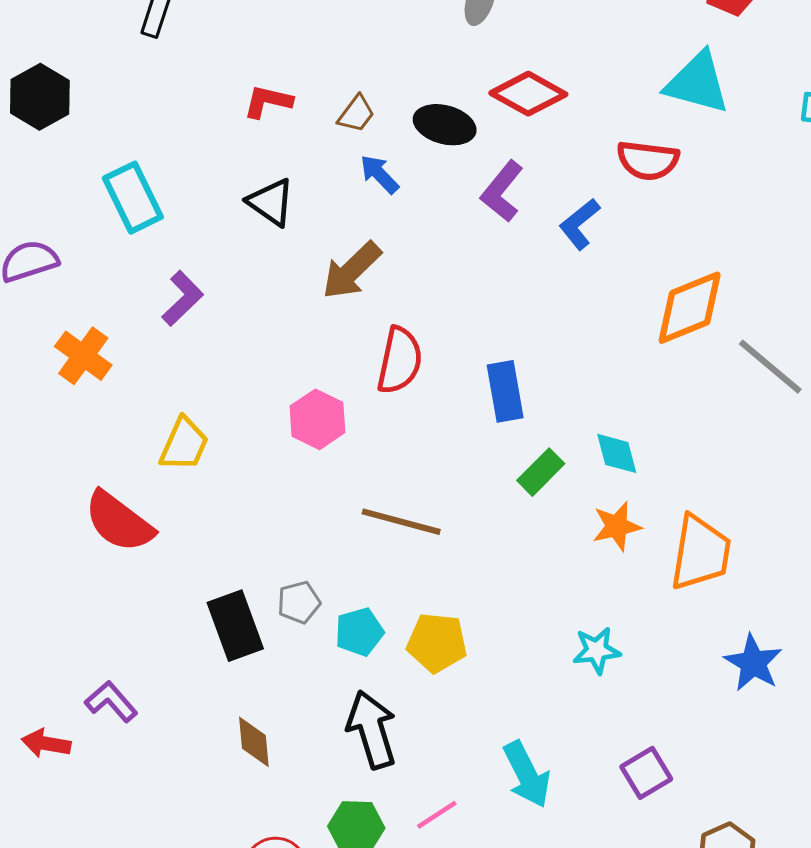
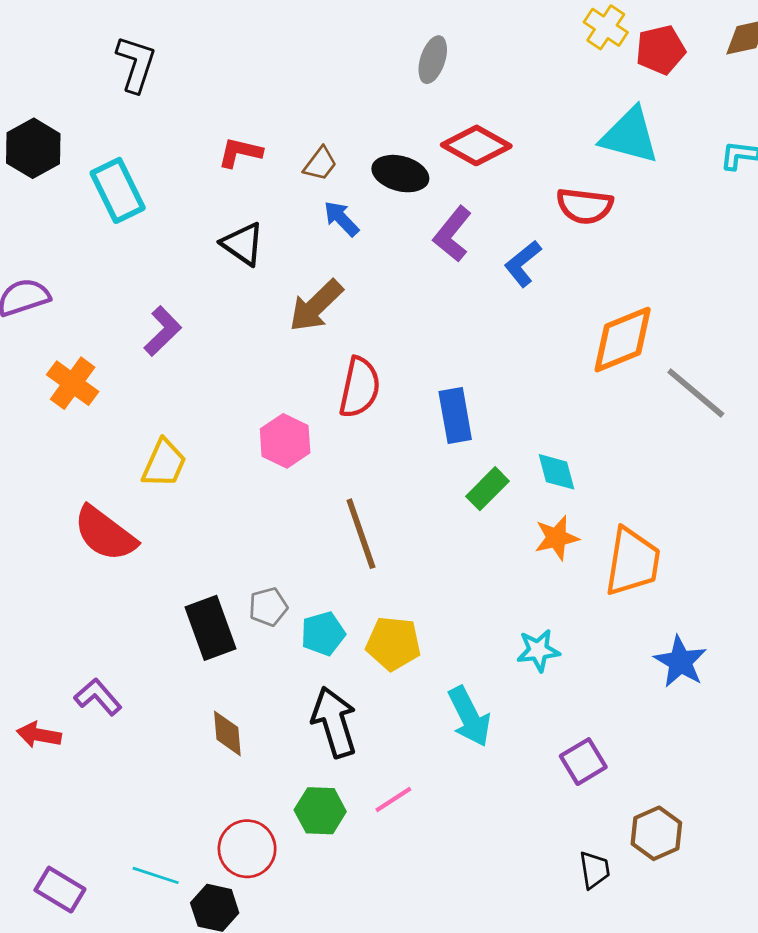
cyan rectangle: (133, 198) -> (118, 190), moved
brown line: (401, 522) -> (361, 534), turned 56
cyan arrow: (527, 774) -> (469, 717), moved

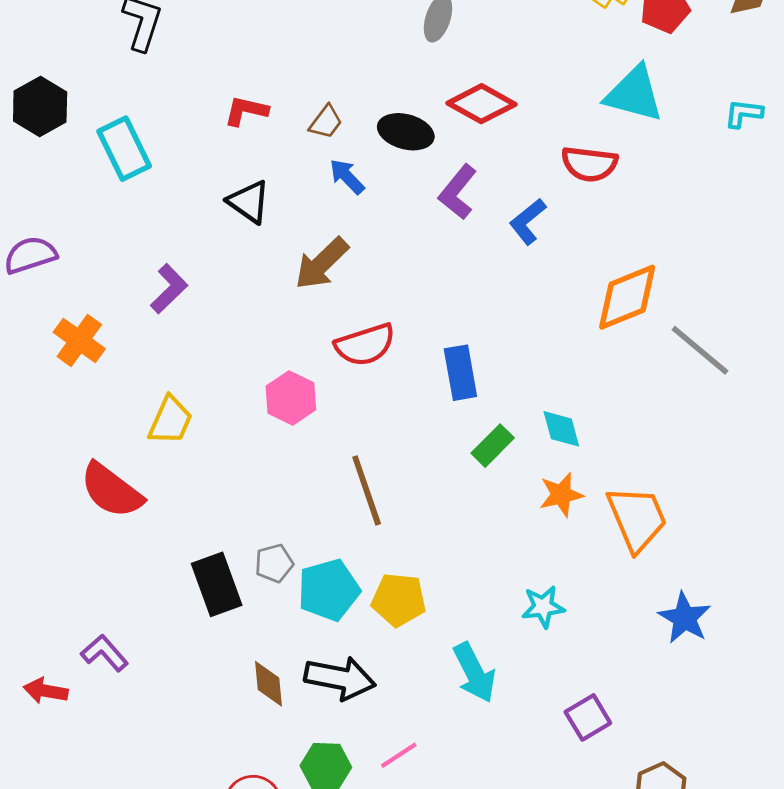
red semicircle: (360, 387) -> (365, 345), turned 60
orange trapezoid: (632, 562) -> (637, 518), turned -32
cyan pentagon: (323, 634) -> (329, 590), size x1.4
black arrow: (334, 722) -> (340, 678), turned 118
brown diamond: (227, 733) -> (268, 684), moved

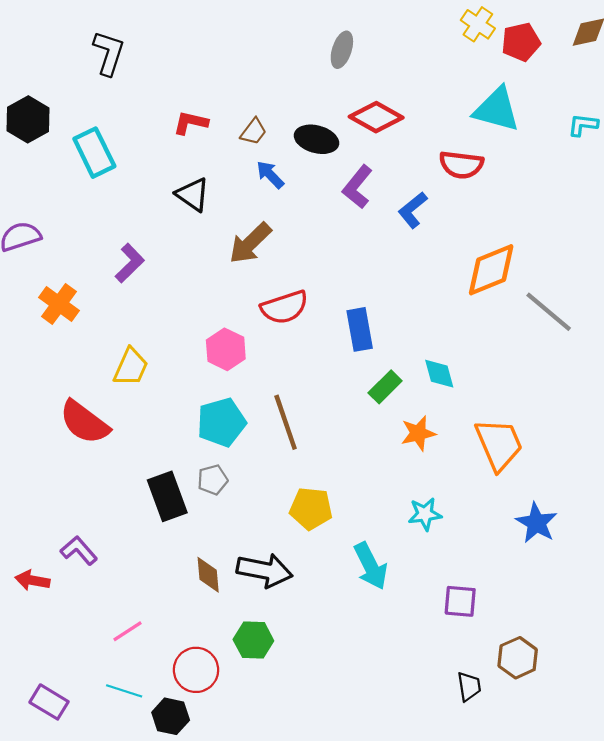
orange star: (561, 495) -> (418, 433), moved
cyan pentagon: (329, 590) -> (221, 422), moved
purple square: (588, 717) -> (460, 601), turned 36
pink line: (399, 755) -> (127, 631), moved

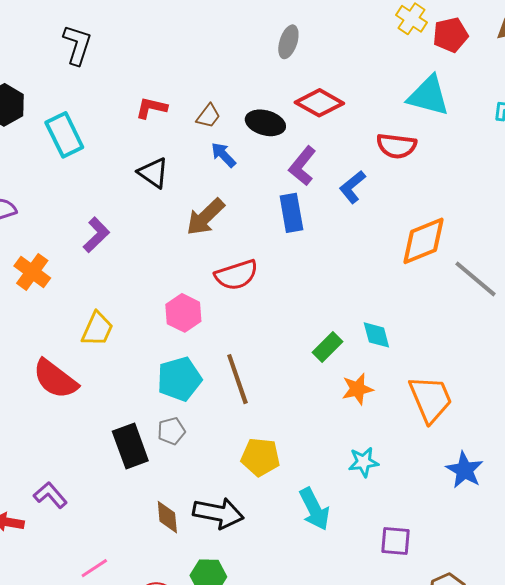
blue rectangle: (360, 329) -> (291, 213), moved

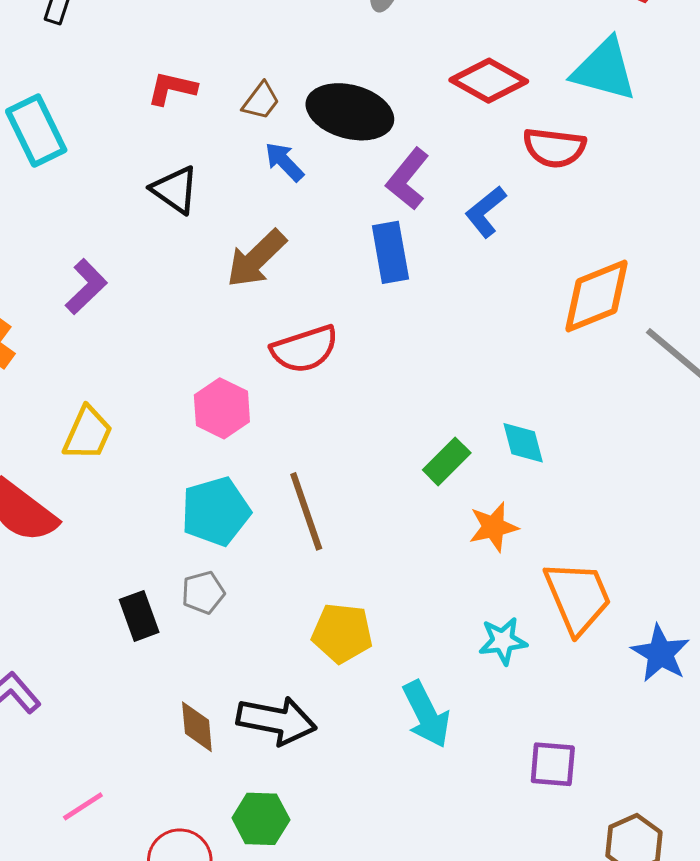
red diamond: (319, 103) -> (489, 81), moved
black ellipse: (265, 123) -> (350, 112), size x1.4
orange trapezoid: (431, 399) -> (578, 597), moved
black rectangle: (130, 446) -> (139, 616), size x0.7

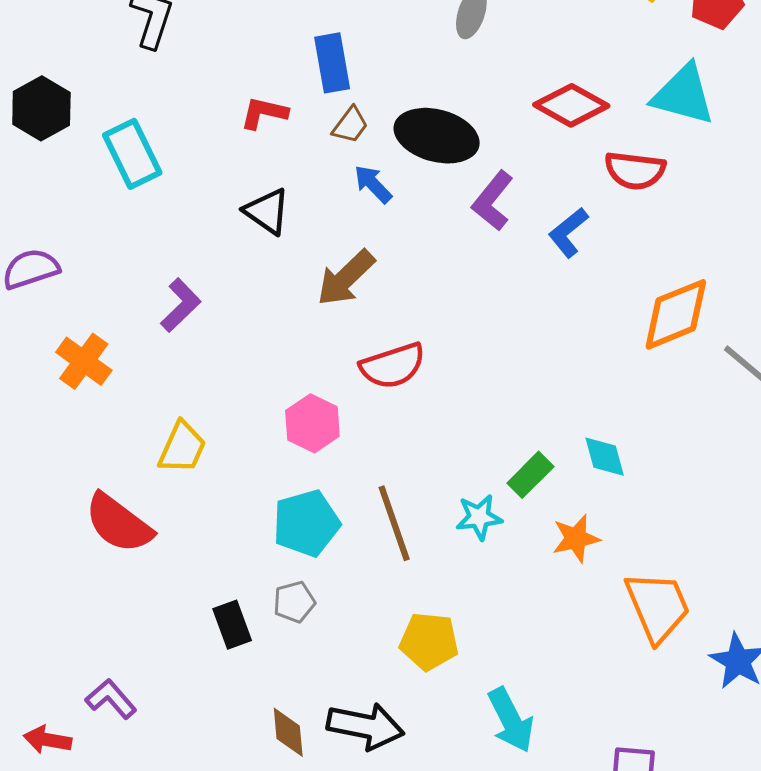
blue rectangle: (390, 252) -> (332, 63), moved
cyan star: (503, 641) -> (479, 517), moved

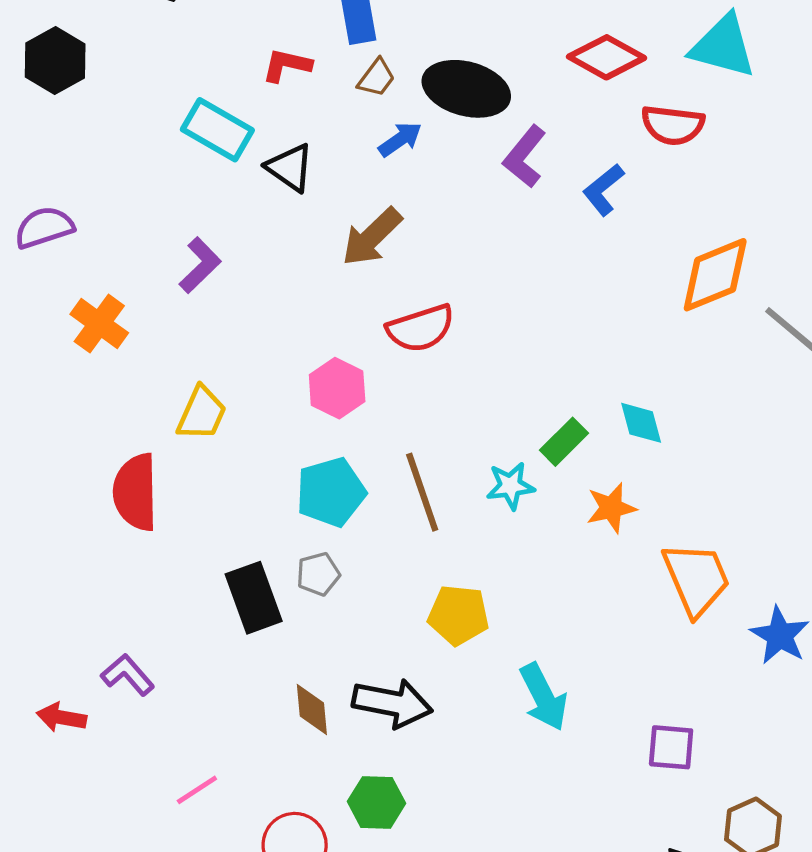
cyan rectangle: (132, 154) -> (217, 130), moved, turned -34
blue arrow: (373, 184) -> (400, 139), turned 99
red semicircle: (119, 523) -> (135, 492), turned 52
black rectangle: (232, 625) -> (254, 598), size x1.4

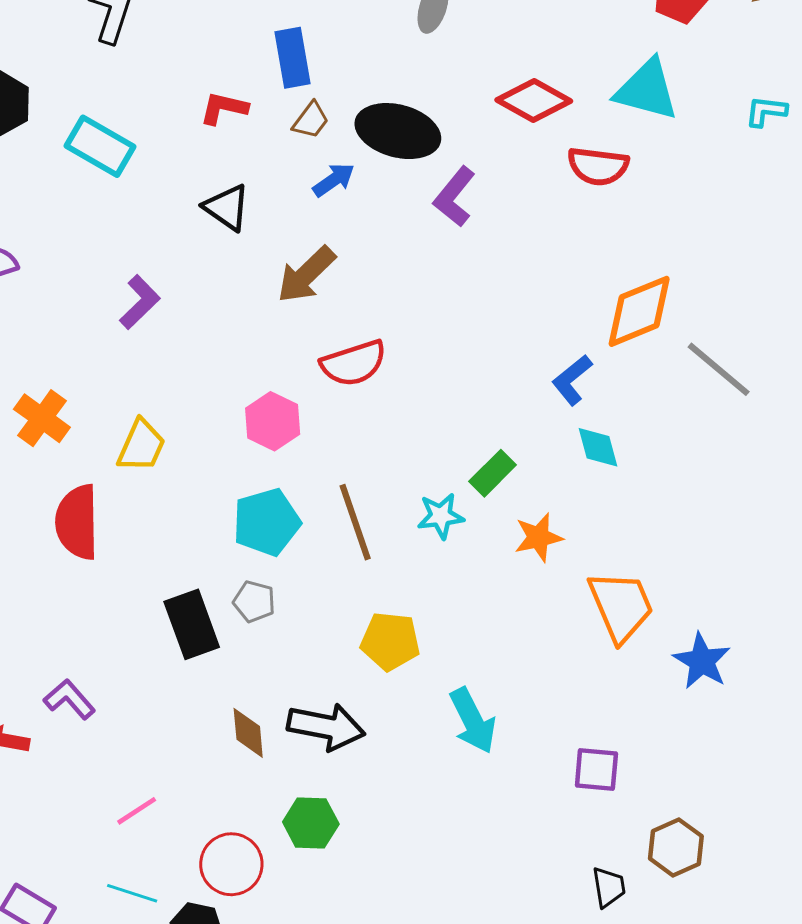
cyan rectangle: (217, 130) -> (100, 146), moved
blue L-shape: (603, 190) -> (572, 380), moved
orange cross: (99, 324) -> (42, 418), moved
cyan diamond: (641, 423) -> (598, 447), moved
gray pentagon: (318, 574) -> (254, 602), turned 30

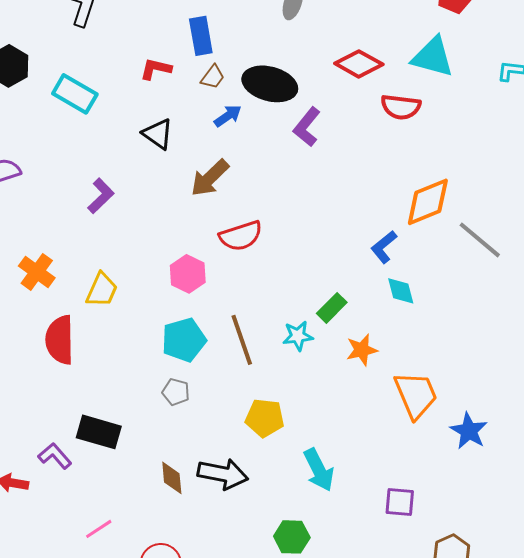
black rectangle: (192, 624) -> (99, 432), moved, turned -54
green hexagon: (311, 823) -> (292, 537), moved

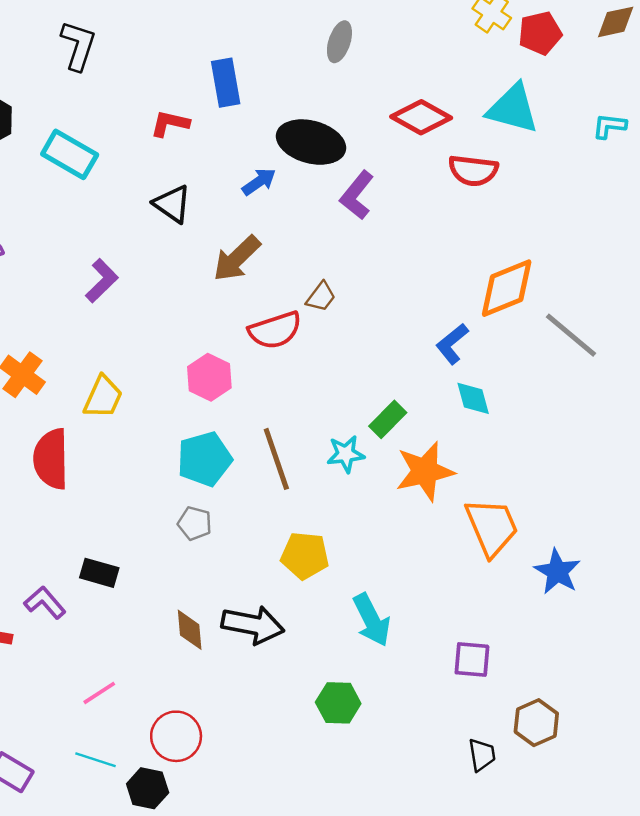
brown trapezoid: (213, 77) -> (321, 297), moved
orange star: (362, 350) -> (425, 471), size x1.5
black rectangle: (99, 432) -> (99, 573), size x0.7

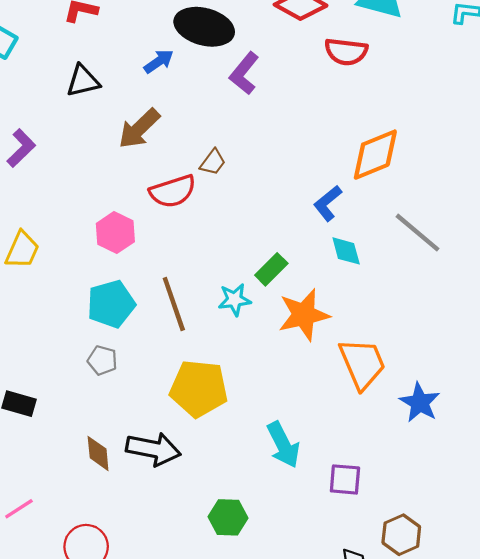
black triangle: (172, 204) -> (83, 81), turned -48
gray line: (571, 335) -> (418, 233), moved
yellow pentagon: (305, 556) -> (199, 388), size x1.4
cyan arrow: (372, 620) -> (283, 445), moved

